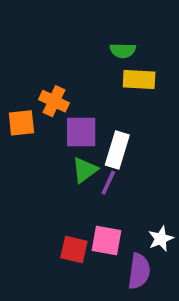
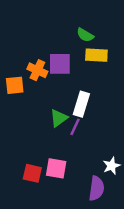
green semicircle: (123, 51) -> (85, 35), turned 30
purple square: (81, 132) -> (60, 64), moved
pink square: (106, 240) -> (56, 168), moved
red square: (74, 250) -> (32, 173), moved

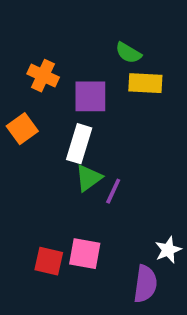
orange cross: (37, 70) -> (43, 76), moved
orange square: (15, 85) -> (22, 129), turned -30
white rectangle: (81, 104) -> (79, 144), moved

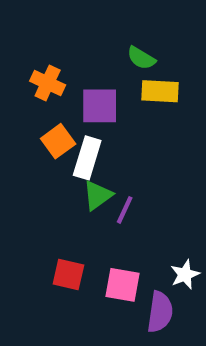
orange square: (22, 129) -> (58, 141), moved
pink square: (85, 254) -> (123, 285), moved
red square: (49, 261) -> (68, 274), moved

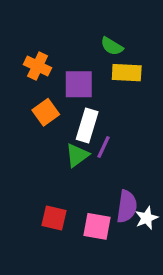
white rectangle: (87, 158) -> (87, 126), moved
purple line: (125, 210) -> (104, 147), moved
purple semicircle: (160, 312) -> (127, 206), moved

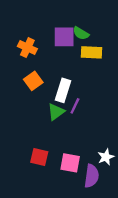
purple square: (79, 84) -> (64, 37), moved
purple semicircle: (127, 206) -> (92, 176), moved

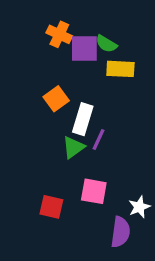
orange cross: (27, 48) -> (59, 34), moved
orange square: (33, 81) -> (56, 99), moved
pink square: (70, 163) -> (94, 191), moved

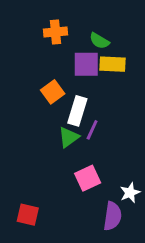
orange cross: (59, 34) -> (56, 32), turned -30
purple square: (84, 49) -> (86, 64), moved
pink square: (94, 191) -> (88, 178), turned -35
red square: (51, 207) -> (28, 215), moved

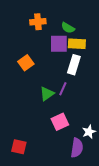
orange square: (53, 92) -> (26, 63), moved
white rectangle: (77, 111) -> (74, 65), moved

